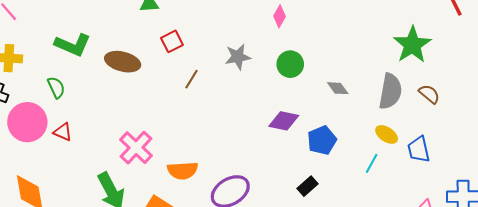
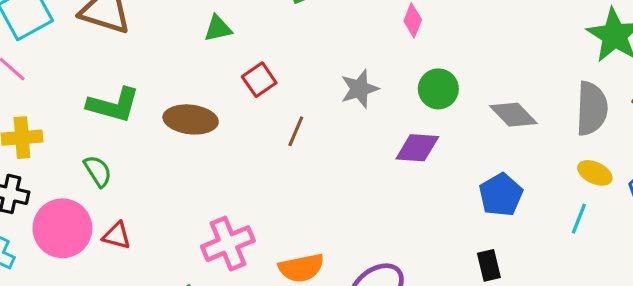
gray diamond: (338, 88) -> (513, 115), size x1.4
purple diamond: (284, 121) -> (417, 148), moved
pink cross: (136, 148) -> (228, 244), turned 32
black rectangle: (307, 186) -> (489, 265), turned -54

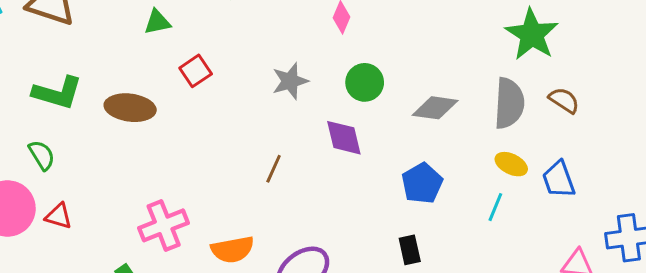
gray diamond: (513, 115) -> (435, 108), turned -39
brown line: (296, 131) -> (274, 169), moved
purple diamond: (417, 148) -> (344, 138), turned 72

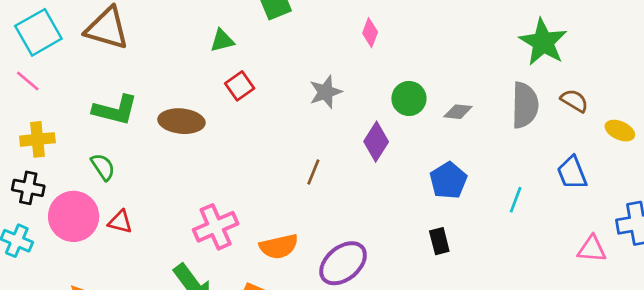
green triangle: (157, 22) -> (222, 41), moved
green circle: (365, 82) -> (409, 98), moved
gray diamond: (435, 108) -> (458, 112), size x0.7
purple diamond: (344, 138) -> (376, 142), turned 48
yellow ellipse: (511, 164) -> (620, 131), moved

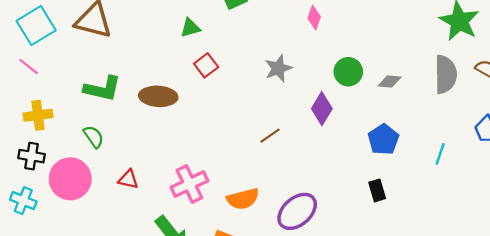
brown line: (313, 172) -> (270, 136), turned 35
red triangle: (120, 222) -> (128, 179), moved

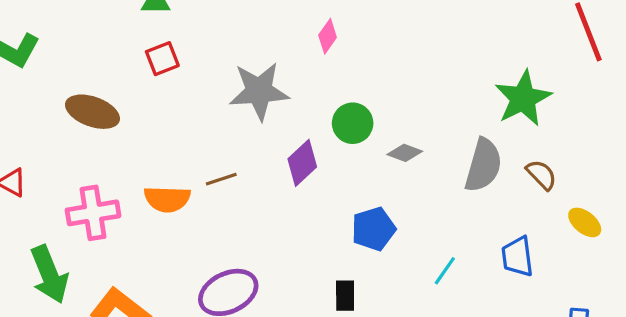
gray star: (278, 68) -> (259, 91), size x1.5
brown ellipse: (158, 96) -> (92, 112), moved
orange semicircle: (243, 199) -> (167, 199), moved

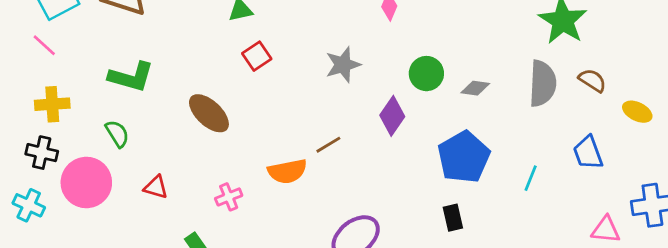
gray star: (259, 91) -> (343, 65), size x0.7
brown ellipse: (92, 112) -> (209, 113), turned 36
pink cross: (93, 213) -> (229, 197), size x0.6
blue pentagon: (373, 229) -> (464, 157), size x1.4

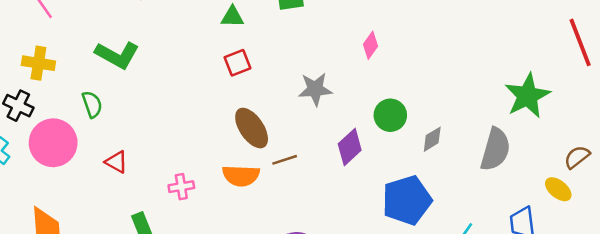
brown semicircle: (592, 80) -> (577, 157), moved, turned -84
gray diamond: (475, 88) -> (432, 139), turned -52
yellow ellipse: (637, 112) -> (558, 189), moved
brown ellipse: (209, 113) -> (252, 128), moved

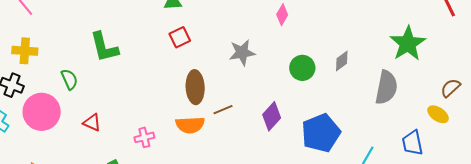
green L-shape: (117, 55) -> (104, 47), moved, turned 52
brown ellipse: (252, 128) -> (195, 87), turned 36
gray diamond: (432, 139) -> (342, 61), moved
purple diamond: (350, 147) -> (272, 116), moved

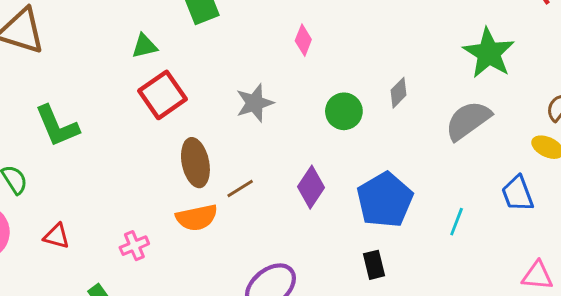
red square: (180, 37) -> (162, 95), size x1.5
gray semicircle: (386, 87) -> (468, 120), turned -128

